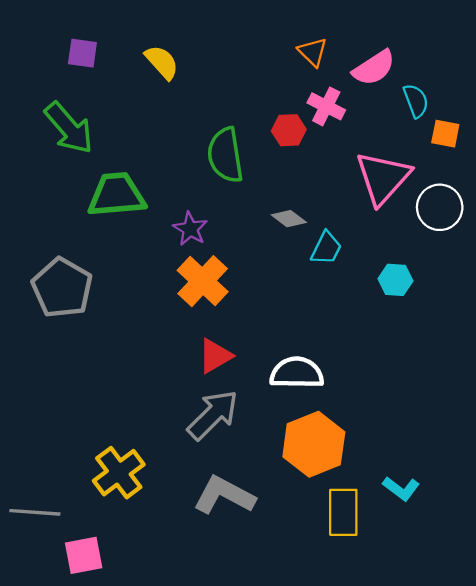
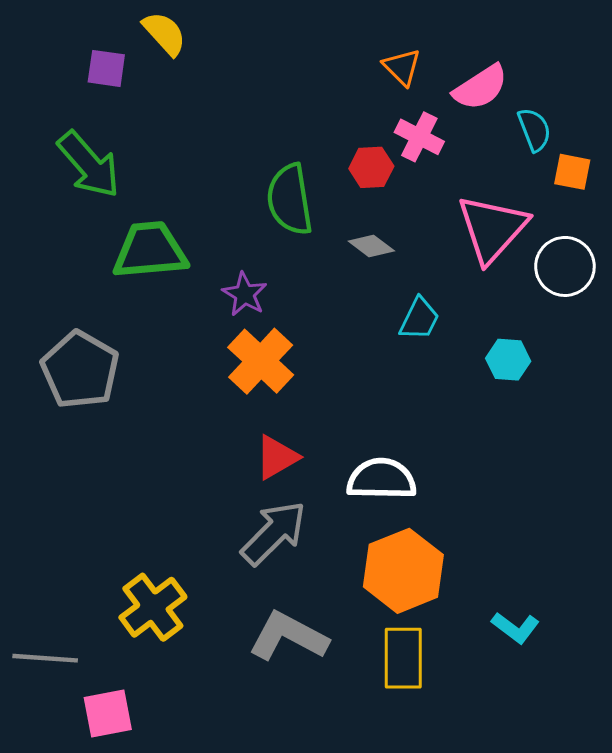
yellow semicircle: (162, 62) -> (165, 33), moved
gray diamond: (289, 219) -> (371, 246), moved
yellow rectangle: (343, 512) -> (403, 658), moved

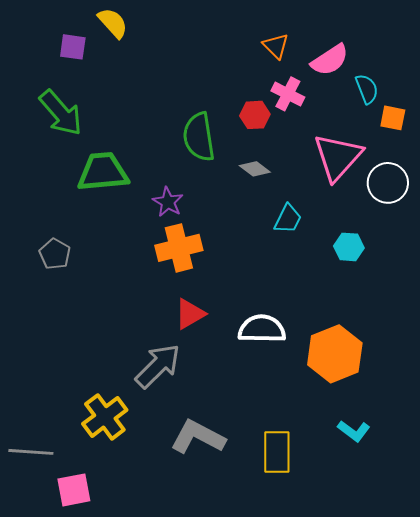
orange cross: (261, 361) -> (179, 248), turned 33
gray pentagon: (80, 370) -> (55, 254), size x0.6
gray arrow: (274, 533) -> (158, 366), moved
orange hexagon: (403, 571) -> (335, 354), moved

